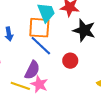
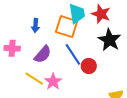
blue line: (41, 46) -> (73, 54), moved
purple semicircle: (32, 70) -> (43, 54), moved

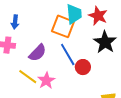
blue arrow: (36, 25) -> (15, 22), moved

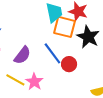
orange square: (63, 26) -> (65, 27), moved

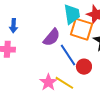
purple semicircle: (22, 55) -> (52, 37), moved
yellow line: (15, 80) -> (64, 83), moved

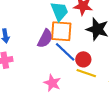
orange square: (81, 29) -> (61, 31), moved
yellow line: (64, 83) -> (86, 73), moved

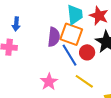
purple semicircle: (45, 38) -> (54, 37), turned -36
red circle: (83, 59) -> (87, 52), moved

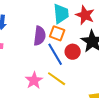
orange square: (71, 34) -> (57, 33), size x0.7
yellow line: (84, 81) -> (57, 79), moved

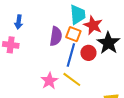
red star: (85, 15) -> (93, 25), moved
blue line: (55, 54) -> (71, 55), turned 45

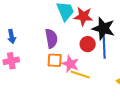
orange square: (73, 34) -> (55, 60), moved
blue line: (71, 55) -> (104, 47), moved
pink star: (49, 81) -> (70, 64), moved

